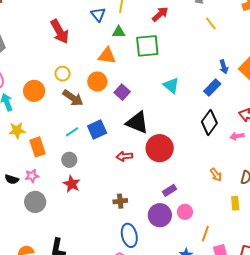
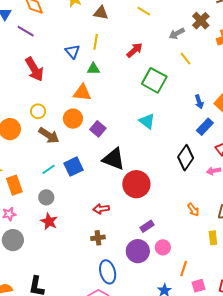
green square: (147, 46) -> (154, 80), moved, turned 35
blue rectangle: (212, 88) -> (205, 127), moved
red arrow: (124, 156) -> (101, 209), moved

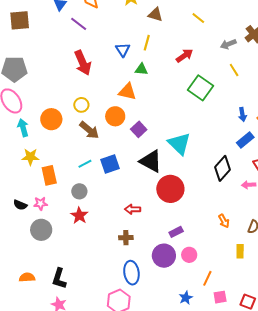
cyan triangle: (147, 121) -> (179, 144), moved, size x1.4

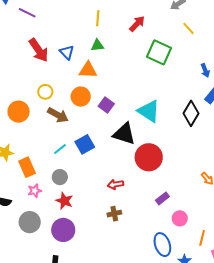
blue triangle: (123, 50) -> (67, 52), moved
black diamond: (222, 168) -> (191, 113), moved
pink star: (41, 204) -> (35, 191), moved
purple circle: (164, 256) -> (63, 230), moved
blue ellipse: (131, 273) -> (162, 245), moved

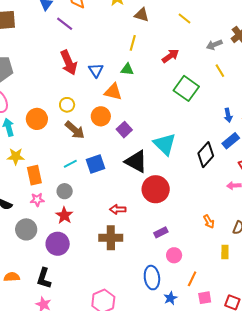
brown cross: (114, 214) -> (111, 238), size x1.6

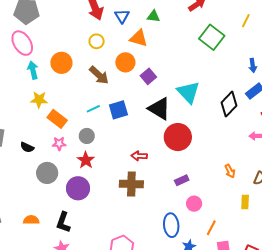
yellow line: (220, 71) -> (246, 21), turned 56
yellow circle: (67, 105) -> (97, 41), moved
orange rectangle: (34, 175) -> (57, 119), turned -42

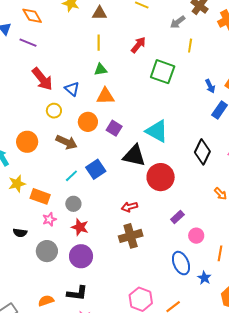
blue triangle: (122, 16) -> (72, 89), moved
orange triangle: (139, 38) -> (105, 96), moved
black diamond: (229, 104) -> (202, 152), moved
black L-shape: (63, 222) -> (77, 293), turned -85

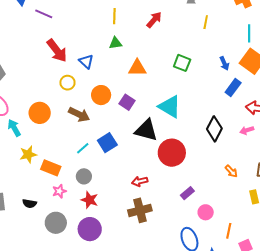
green square: (163, 72) -> (182, 63), moved, size x0.7
orange triangle: (105, 96) -> (137, 68), moved

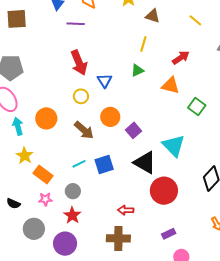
purple line: (44, 14) -> (76, 24), turned -36
green triangle: (115, 43) -> (137, 70), turned -32
orange triangle: (137, 68) -> (171, 85), moved
yellow star: (28, 154) -> (25, 156), turned 30

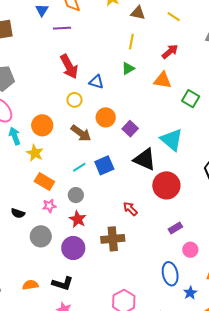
yellow line: (195, 20) -> (174, 17), moved
blue triangle: (105, 81) -> (96, 82), turned -35
yellow star: (25, 156) -> (35, 153), moved
red arrow: (126, 210) -> (130, 209), turned 49
brown cross: (118, 238) -> (113, 239), moved

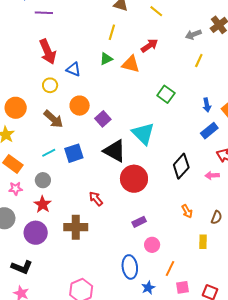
orange triangle: (163, 80) -> (131, 64), moved

